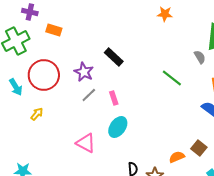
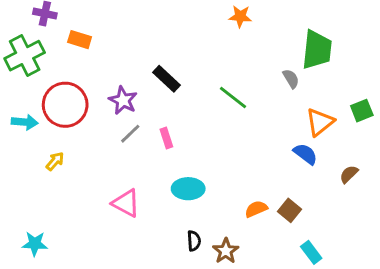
green line: (172, 78) -> (233, 97), moved
cyan arrow: (16, 87) -> (25, 122), turned -54
cyan ellipse: (118, 127) -> (188, 189), moved, turned 55
orange semicircle: (177, 157) -> (256, 209), moved

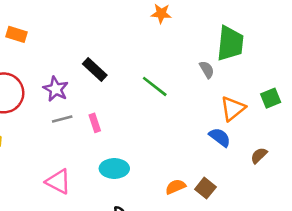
gray line: (130, 134) -> (62, 119), turned 30

